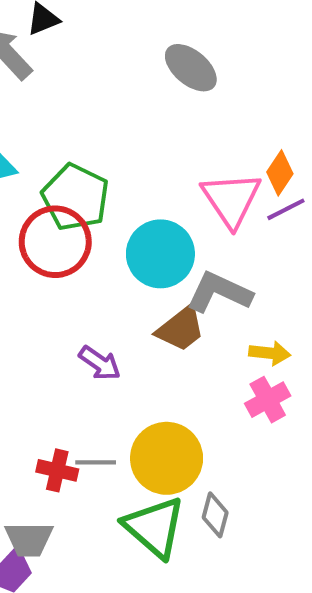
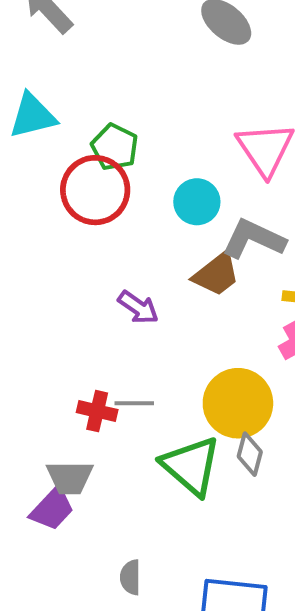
green pentagon: (75, 197) -> (115, 147), size x0.7
cyan circle: (160, 254) -> (197, 202), size x0.7
yellow circle: (167, 458) -> (238, 403), moved

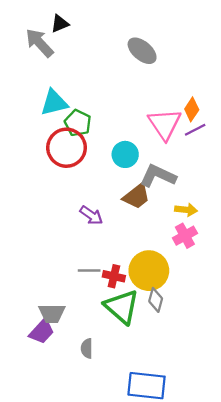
cyan triangle: (33, 116) -> (54, 103), moved
red cross: (97, 411) -> (114, 276), moved
gray semicircle: (130, 577) -> (87, 348), moved

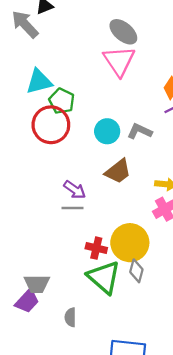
pink triangle: (165, 124) -> (119, 61), moved
gray L-shape: (158, 176) -> (140, 131), moved, size x0.7
gray line: (89, 271) -> (73, 208), moved

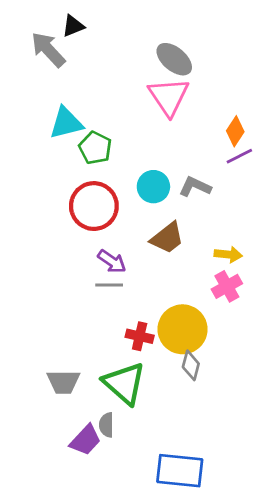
red circle: (51, 125) -> (94, 206), moved
green triangle: (104, 277) -> (124, 383), moved
purple trapezoid: (27, 301) -> (86, 440), moved

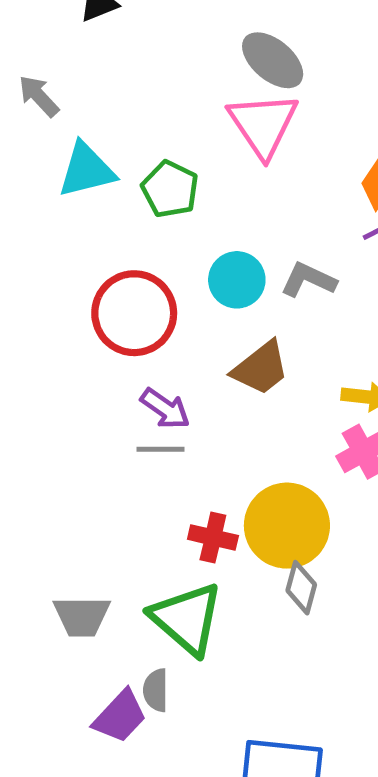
gray arrow: (48, 50) -> (39, 96), moved, size x0.7
green pentagon: (95, 148) -> (170, 189), moved

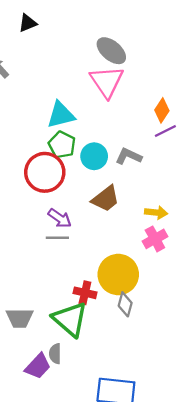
cyan triangle: (86, 170) -> (61, 115), moved
green pentagon: (170, 189) -> (62, 145), moved
red cross: (213, 537) -> (85, 293), moved

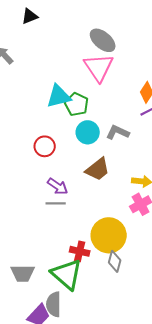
green pentagon: (62, 145) -> (77, 104), moved
red circle: (45, 172) -> (45, 146), size x0.6
gray semicircle: (55, 354) -> (54, 304), size x1.4

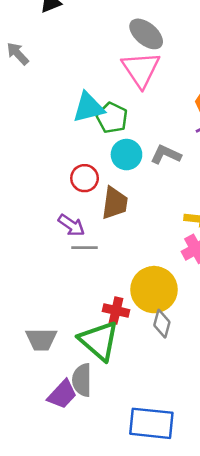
red circle: (45, 146) -> (85, 178), moved
brown trapezoid: (98, 169) -> (115, 203), moved, turned -44
purple arrow: (58, 186) -> (71, 225), moved

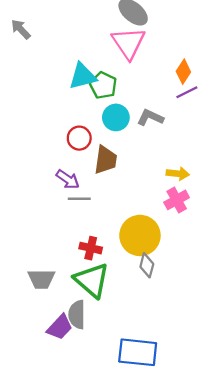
red cross: (116, 311) -> (91, 248), moved

